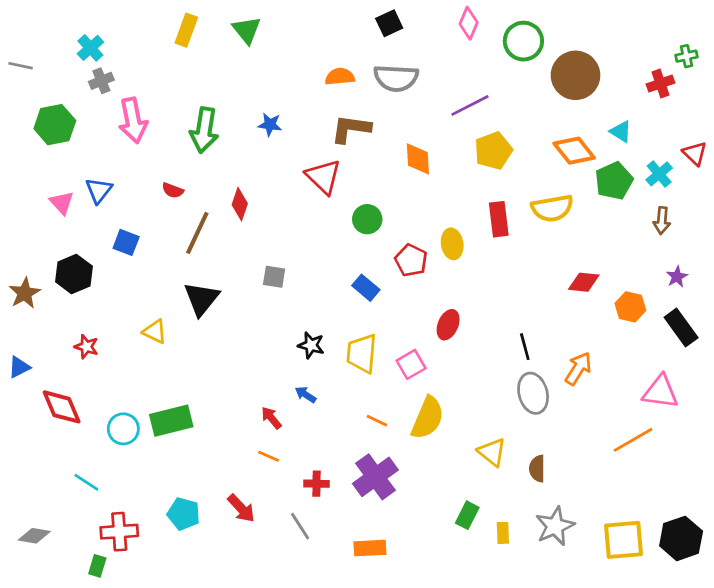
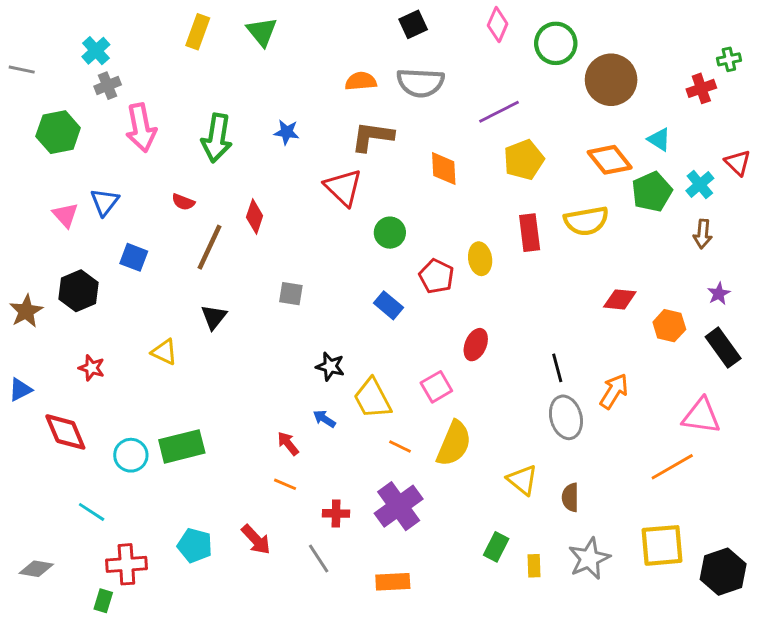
black triangle: (201, 299) -> (214, 317), size x0.7
yellow trapezoid: (362, 353) -> (372, 398), moved, turned -33
yellow square: (623, 540) -> (662, 545), moved

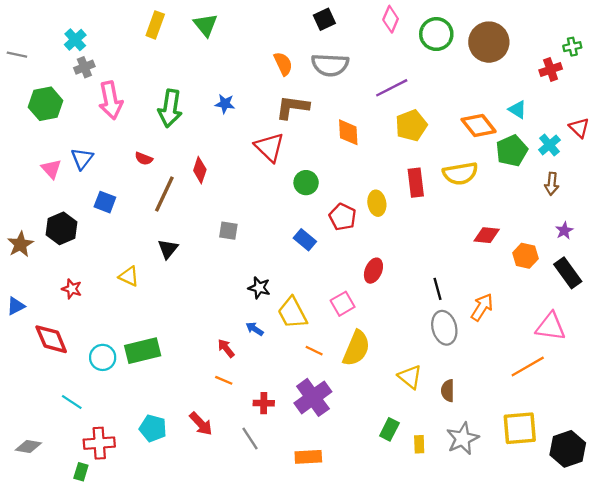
brown circle: (611, 80) -> (489, 42), moved
orange semicircle: (361, 81) -> (283, 64), turned 70

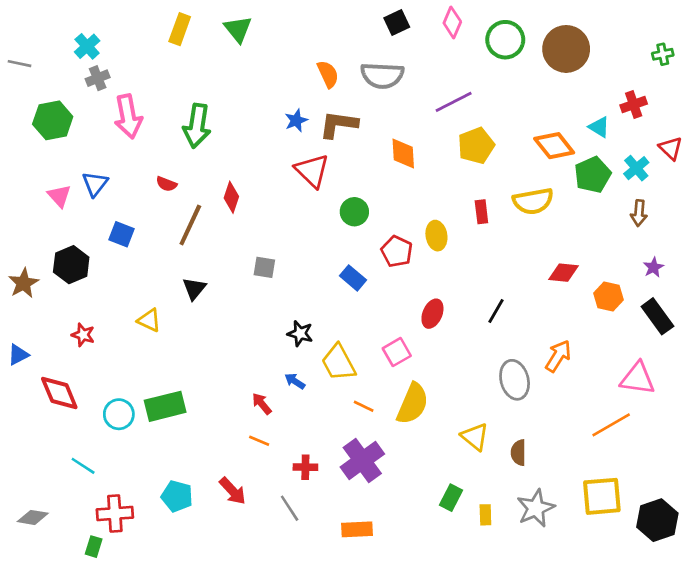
black square: (324, 19) -> (397, 22), moved
red cross: (551, 69) -> (634, 105), moved
blue star: (225, 104) -> (296, 120), moved, turned -30
red rectangle: (416, 183) -> (481, 212), size x0.7
black line: (437, 289) -> (496, 311), moved, turned 45

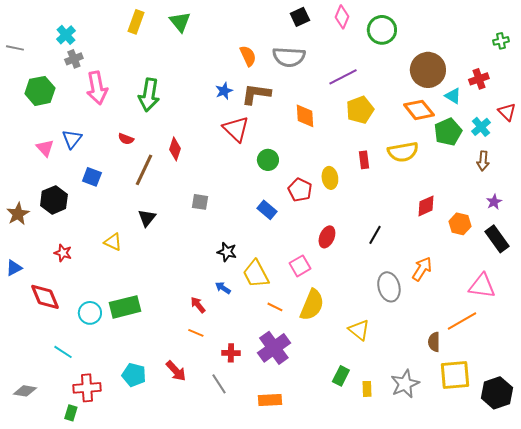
brown circle: (566, 49) -> (428, 70), moved
red diamond: (563, 273) -> (426, 206), turned -30
brown semicircle: (518, 453) -> (434, 342), moved

